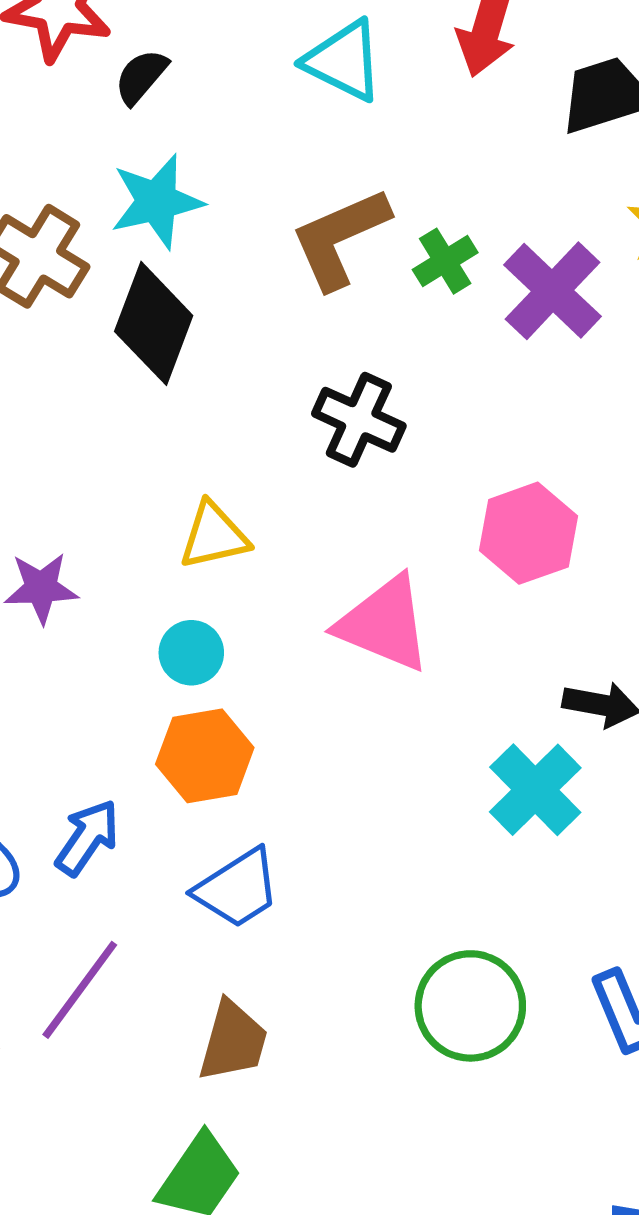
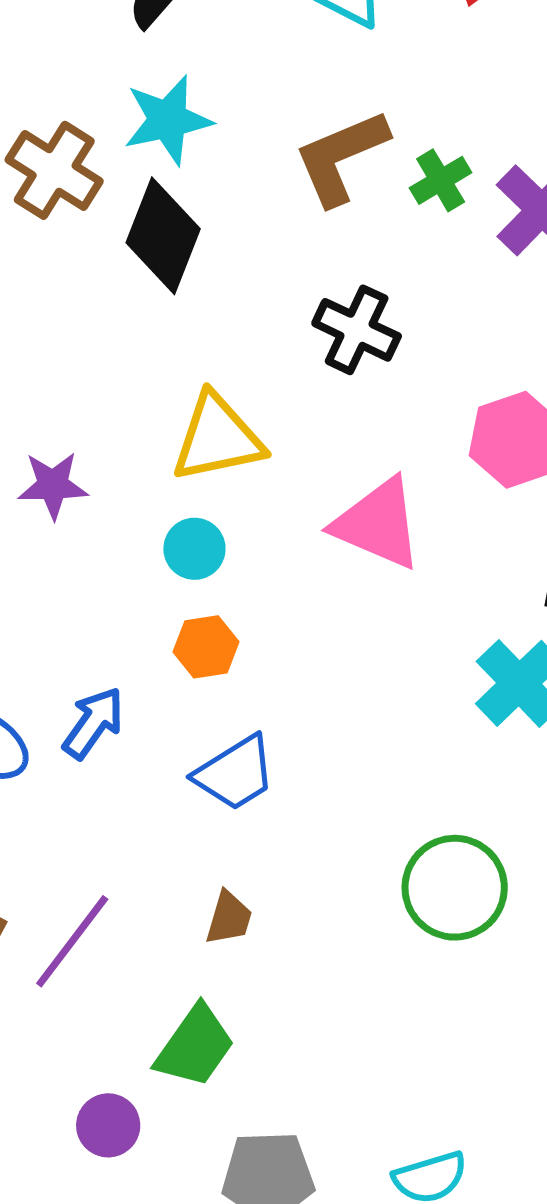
yellow triangle: (214, 536) -> (217, 438), size x1.4
orange hexagon: (205, 756) -> (206, 647), size x0.7
purple line: (80, 990) -> (72, 941), moved
brown trapezoid: (233, 1041) -> (229, 918), size x0.7

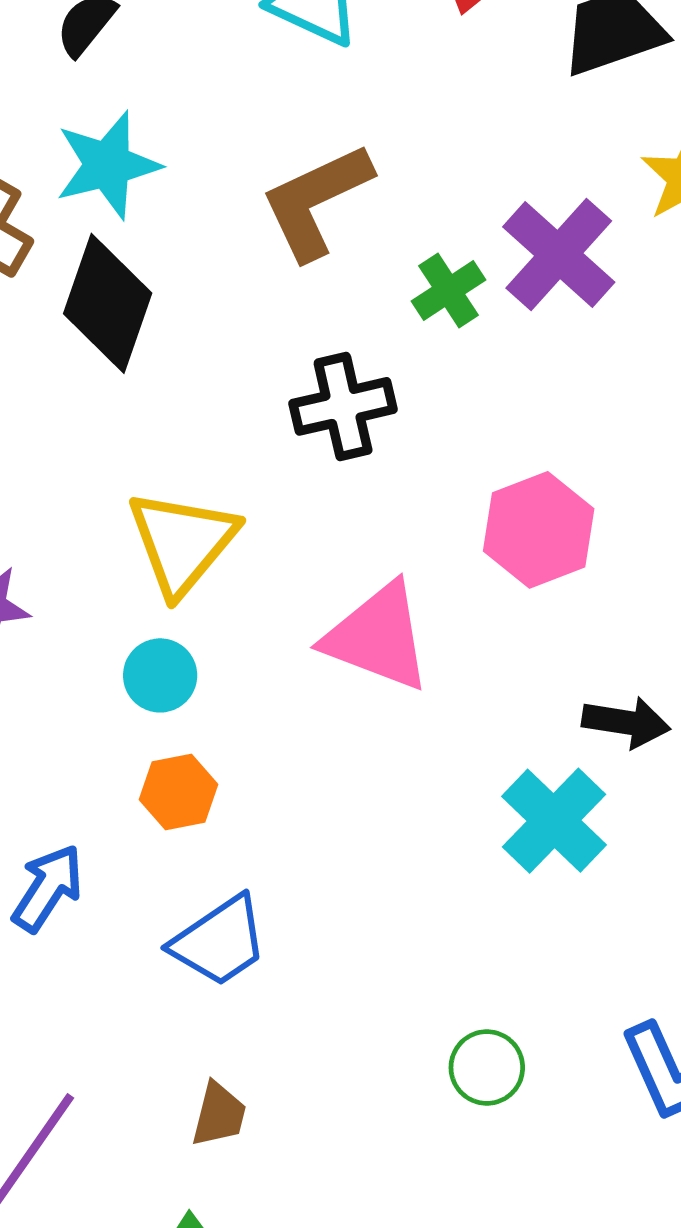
green cross: (441, 180) -> (449, 290), moved
black cross: (357, 330) -> (343, 406), turned -36
yellow triangle: (217, 438) -> (182, 542), turned -36
green circle: (455, 888) -> (487, 1068), size x0.6

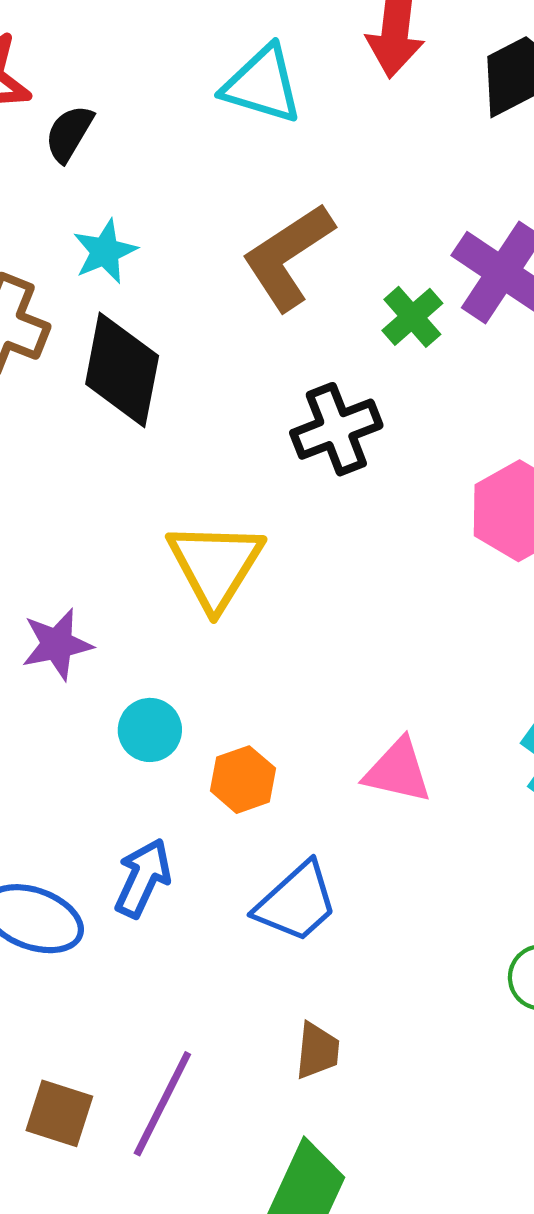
cyan star: (108, 165) -> (105, 251), size x0.7
pink triangle: (378, 637) -> (398, 771), moved, size x0.7
cyan circle: (160, 675) -> (150, 730), moved

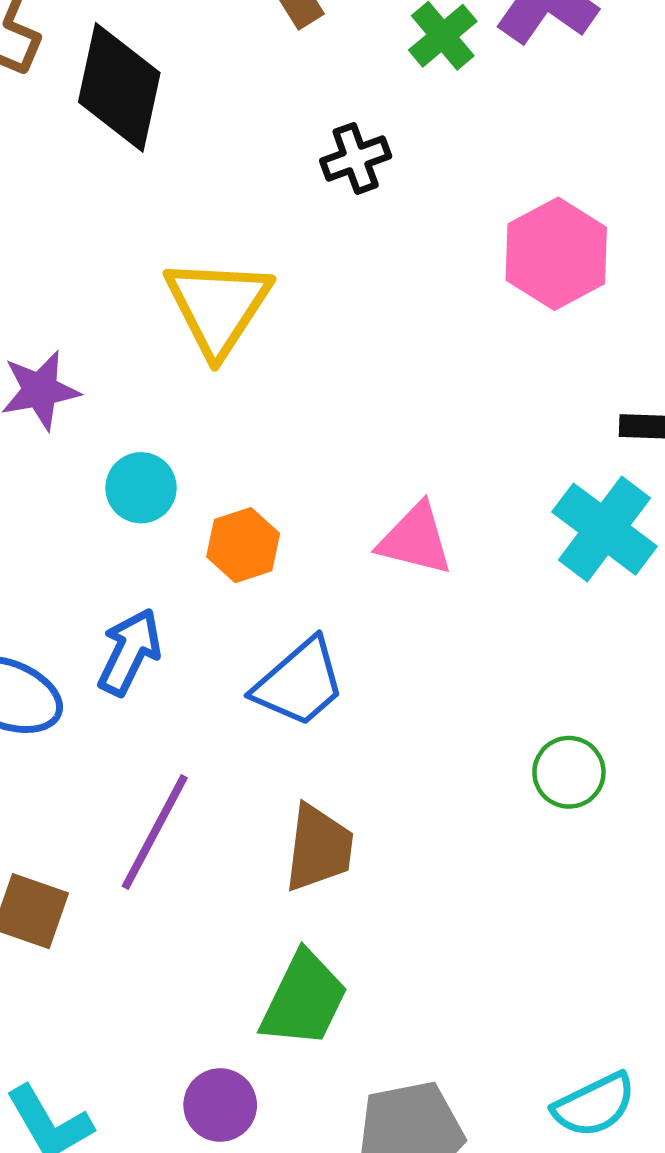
black cross: (336, 429) -> (356, 158), size x0.7
brown trapezoid: (317, 1051) -> (319, 848), size x1.4
purple line: (162, 1104) -> (155, 832), moved

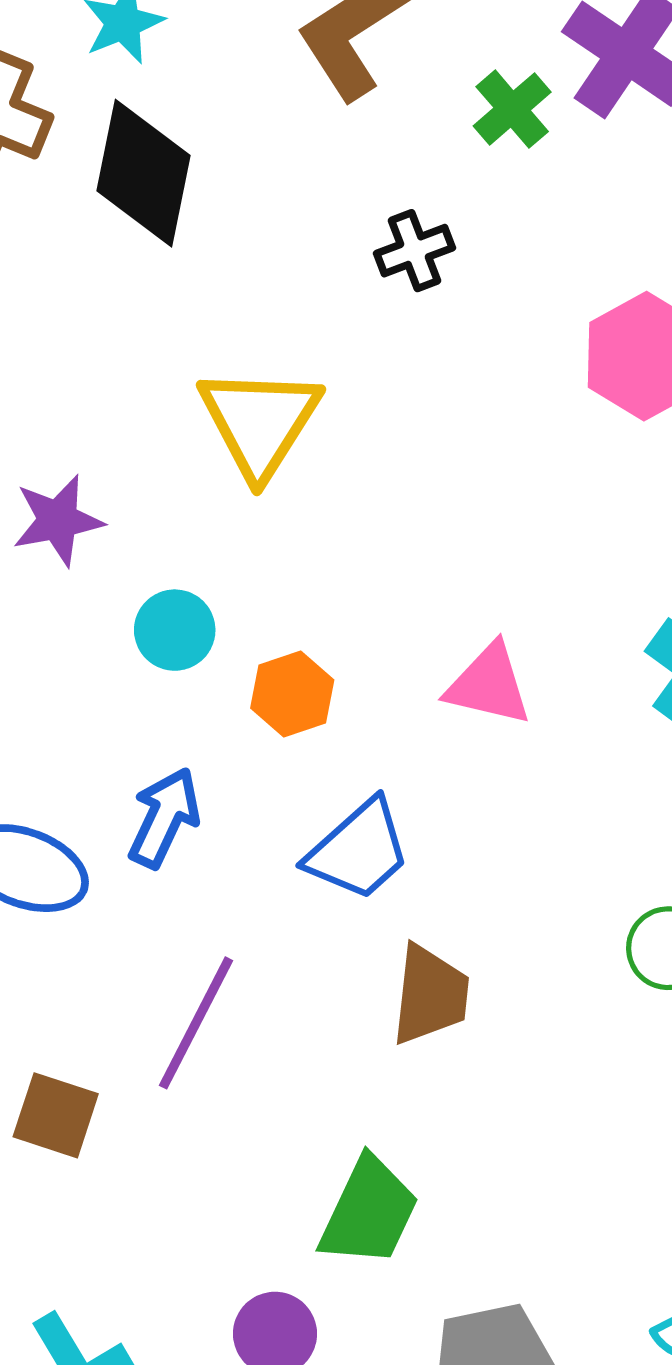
brown trapezoid: (319, 848) -> (430, 995), moved

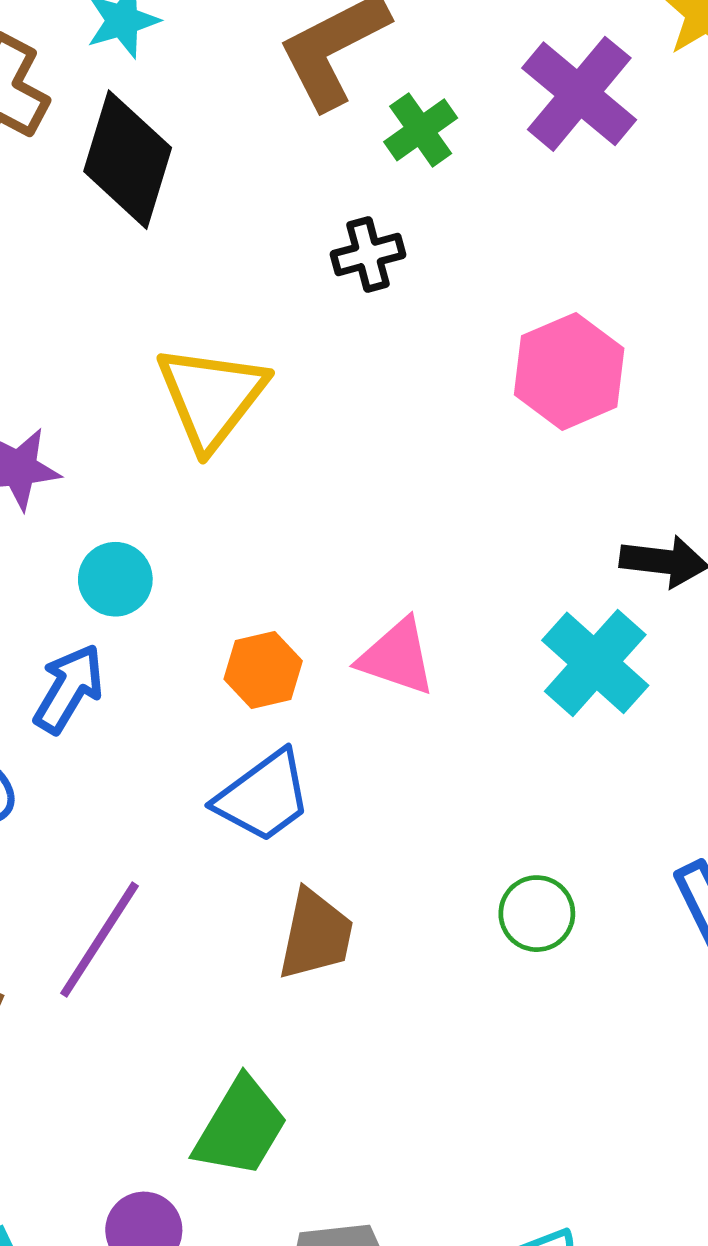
green cross: (512, 109) -> (421, 130), moved
orange hexagon: (292, 694) -> (263, 670), moved
blue arrow: (164, 818) -> (69, 689), moved

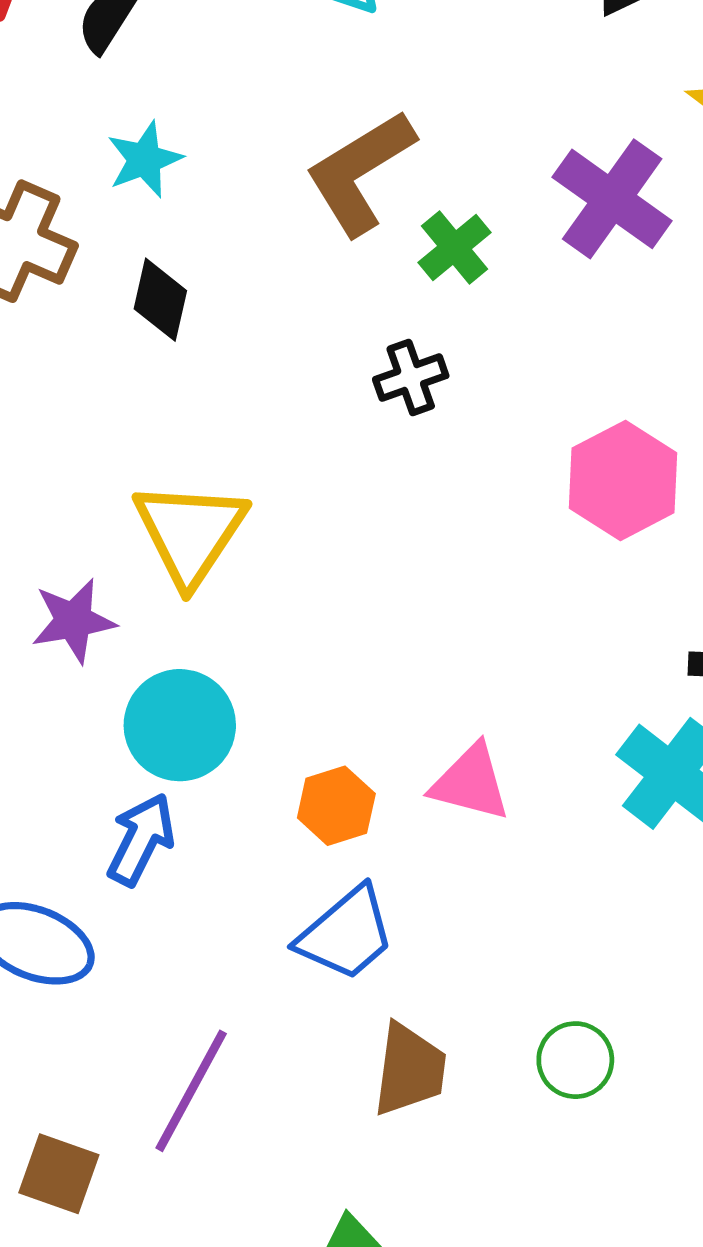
black diamond: (128, 160) -> (160, 300), size x0.6
yellow triangle: (211, 397) -> (190, 533), moved
cyan circle: (115, 579) -> (180, 725), size x1.5
green circle: (537, 914) -> (575, 1060), moved

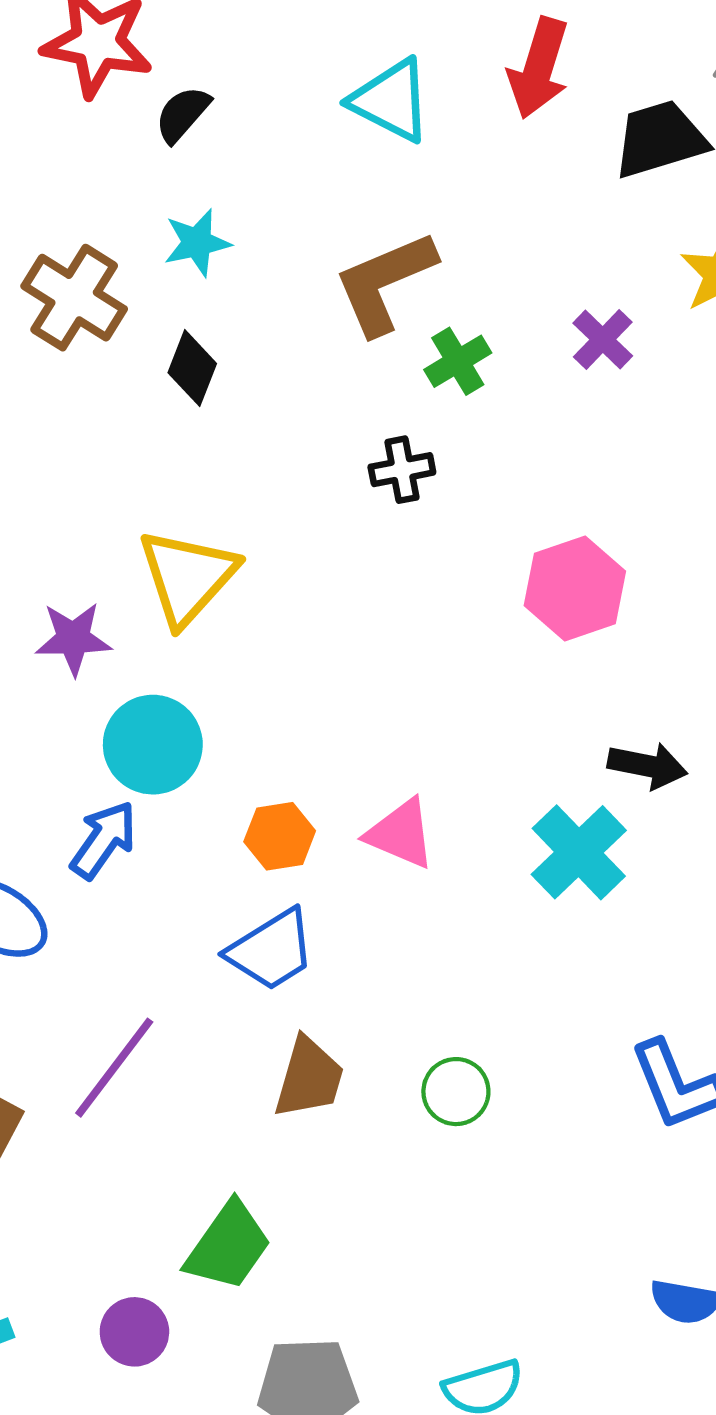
purple cross: (612, 199) -> (603, 339), size x0.6

